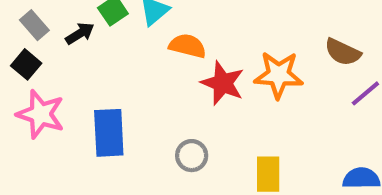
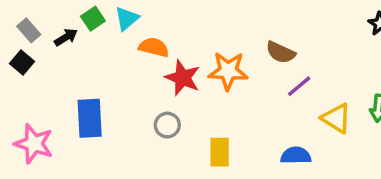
pink star: (41, 114) -> (34, 144), moved
gray circle: (192, 156) -> (167, 125), moved

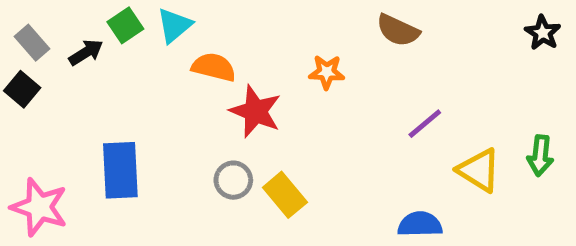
brown semicircle: (281, 52) -> (398, 30), moved
orange star: (228, 71) -> (327, 72), moved, size x0.6
yellow rectangle: (220, 152) -> (285, 195), moved, turned -40

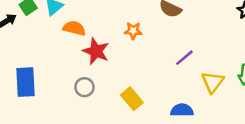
yellow triangle: (479, 170) -> (213, 82), turned 35
yellow rectangle: (285, 195) -> (132, 99), moved

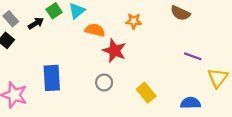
orange star: (133, 31) -> (134, 21), moved
purple line: (184, 58) -> (193, 56), turned 60

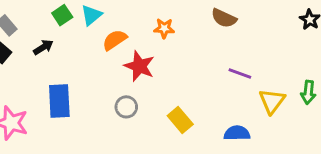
black arrow: (36, 23) -> (43, 47), moved
orange semicircle: (95, 30) -> (115, 40), turned -48

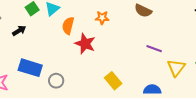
orange semicircle: (115, 40) -> (68, 26), turned -42
blue rectangle: (59, 101) -> (30, 68), turned -70
gray circle: (126, 107) -> (56, 81), moved

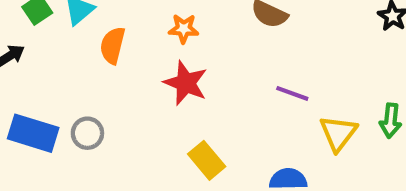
red star: (85, 44) -> (186, 83), moved
gray circle: (56, 81) -> (87, 133), moved

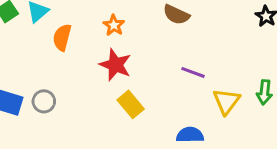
orange star: (184, 29) -> (114, 25), turned 30
yellow rectangle: (207, 160) -> (131, 104), moved

